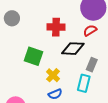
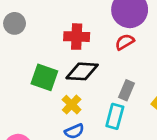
black diamond: (73, 49) -> (82, 71), moved

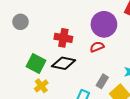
gray rectangle: (126, 90) -> (102, 81), moved
yellow cross: (72, 105) -> (41, 86), moved

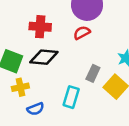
yellow cross: (41, 86) -> (20, 87), turned 32

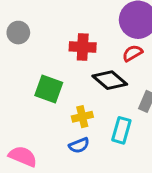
black diamond: (44, 57) -> (110, 80), moved, turned 36
yellow cross: (20, 87) -> (82, 117), moved

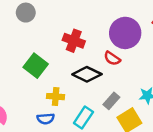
red semicircle: (132, 53) -> (112, 58), turned -133
black diamond: (110, 80) -> (87, 74), turned -32

